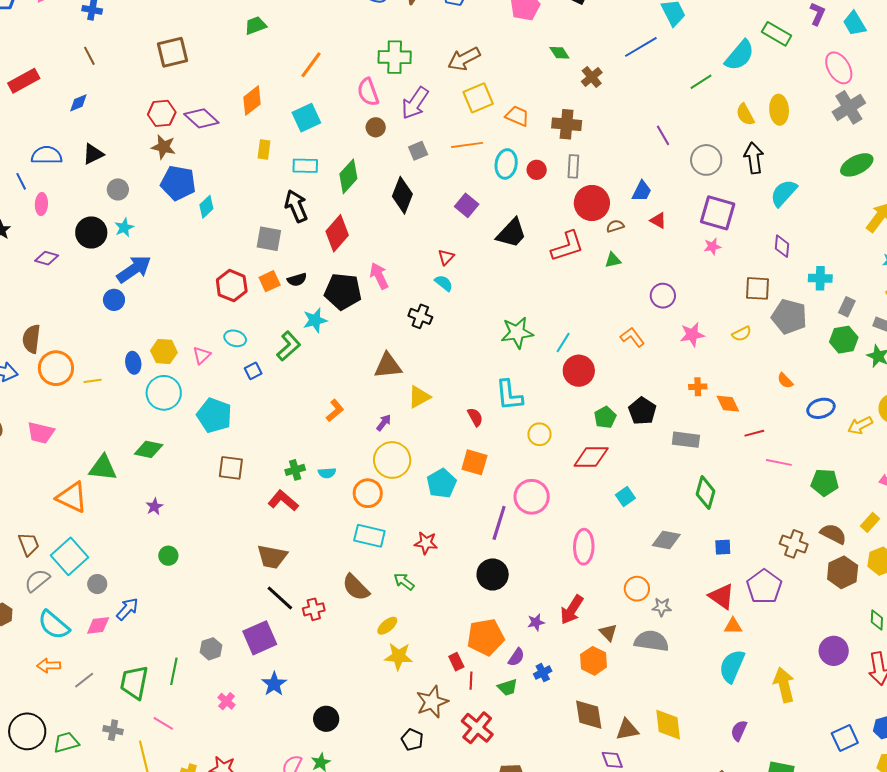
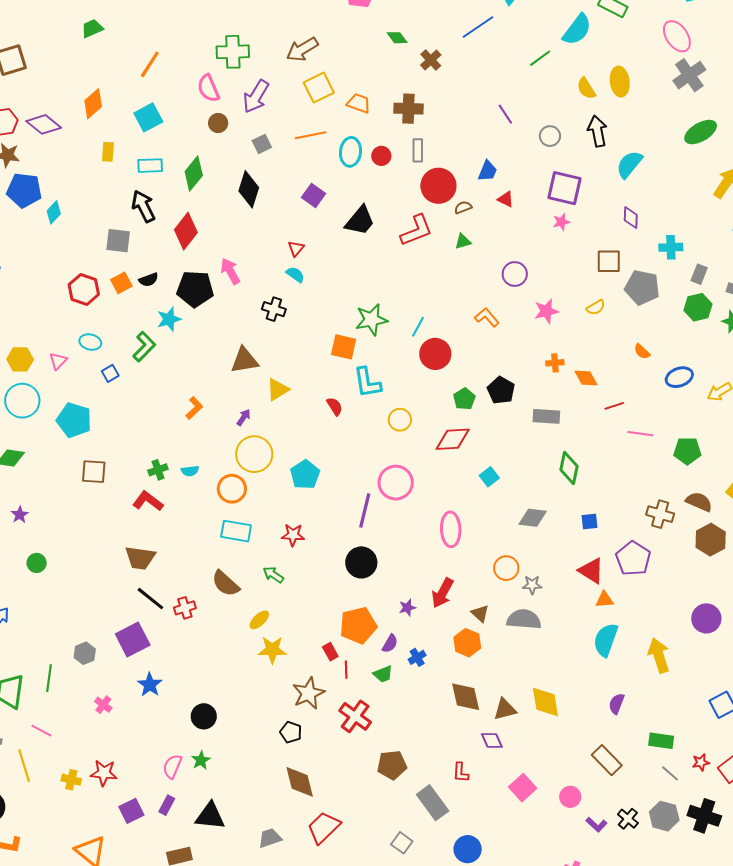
gray circle: (706, 160) -> (550, 136), size x0.7
orange square: (474, 462) -> (344, 347), moved

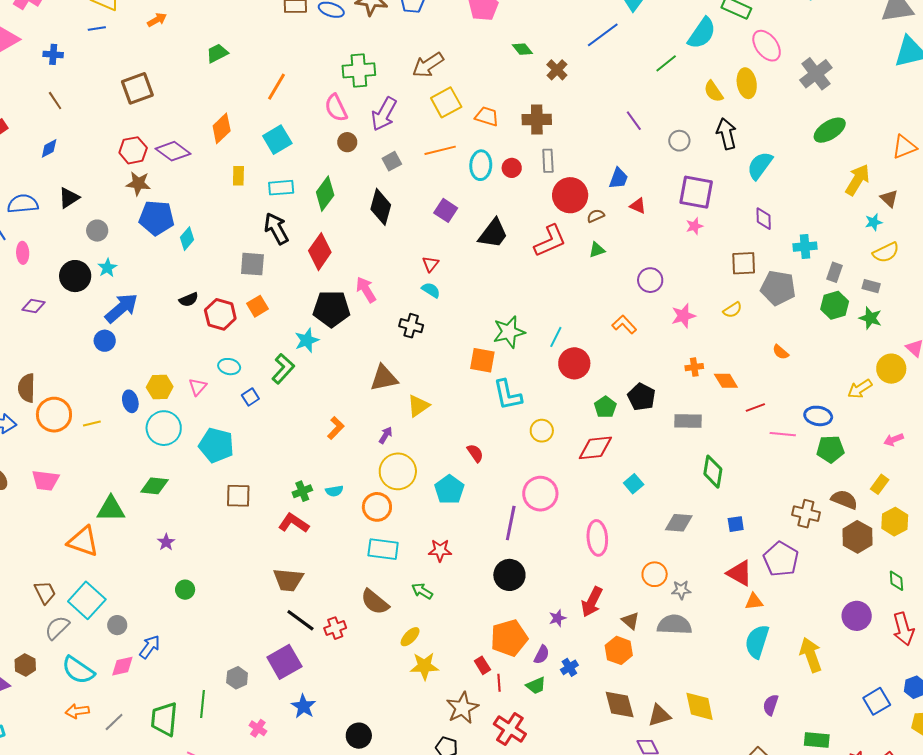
pink ellipse: (677, 36) -> (767, 46), moved
black semicircle: (149, 280) -> (189, 300), moved
blue ellipse: (679, 377) -> (818, 416), moved, turned 32
red semicircle: (335, 406) -> (475, 453), moved

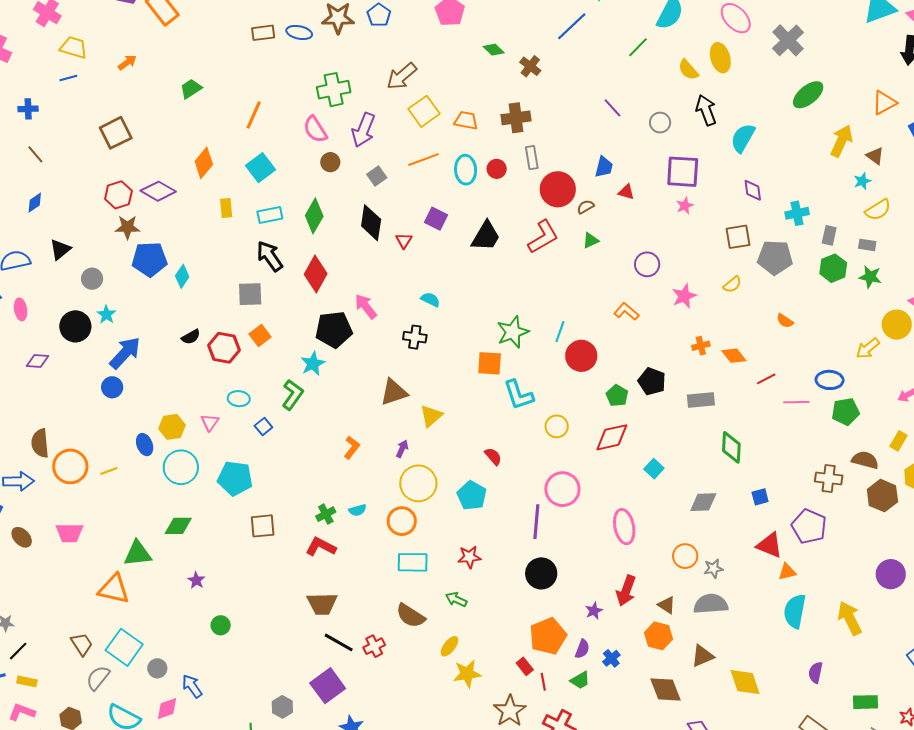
red triangle: (431, 264) -> (404, 241), moved
blue arrow: (150, 647) -> (192, 686), turned -65
brown triangle: (659, 715) -> (702, 656), moved

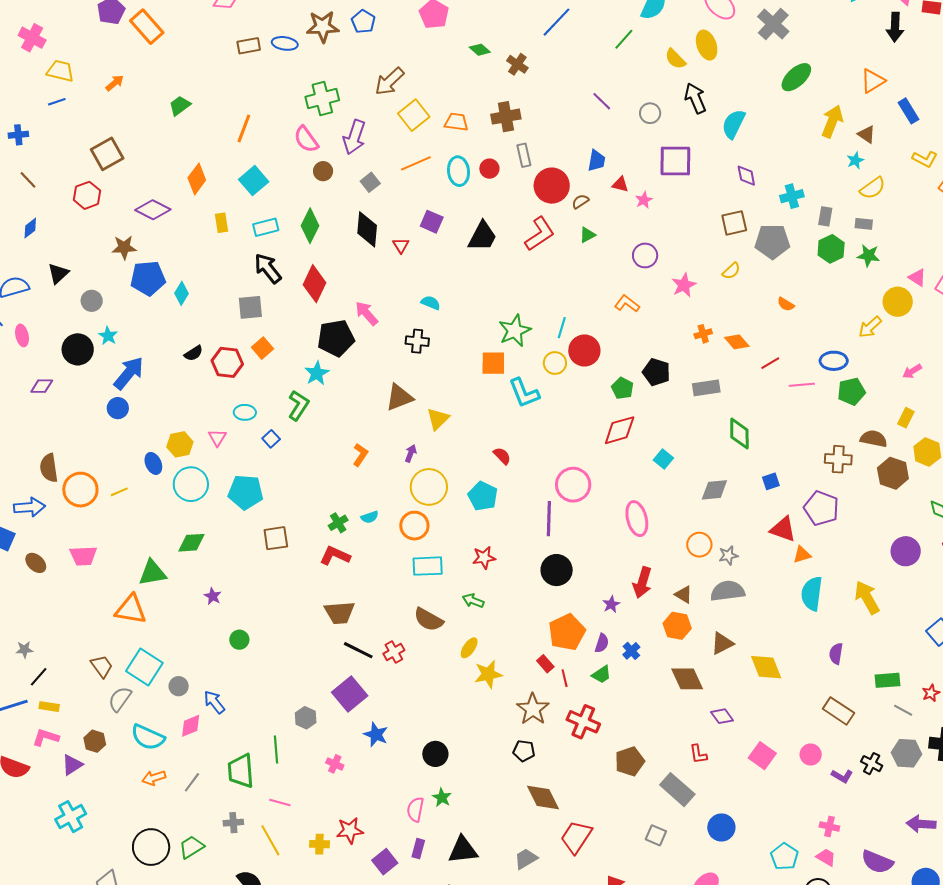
red hexagon: (118, 195) -> (87, 195), moved
pink star: (685, 206) -> (644, 200), moved
yellow circle: (557, 426) -> (555, 363), moved

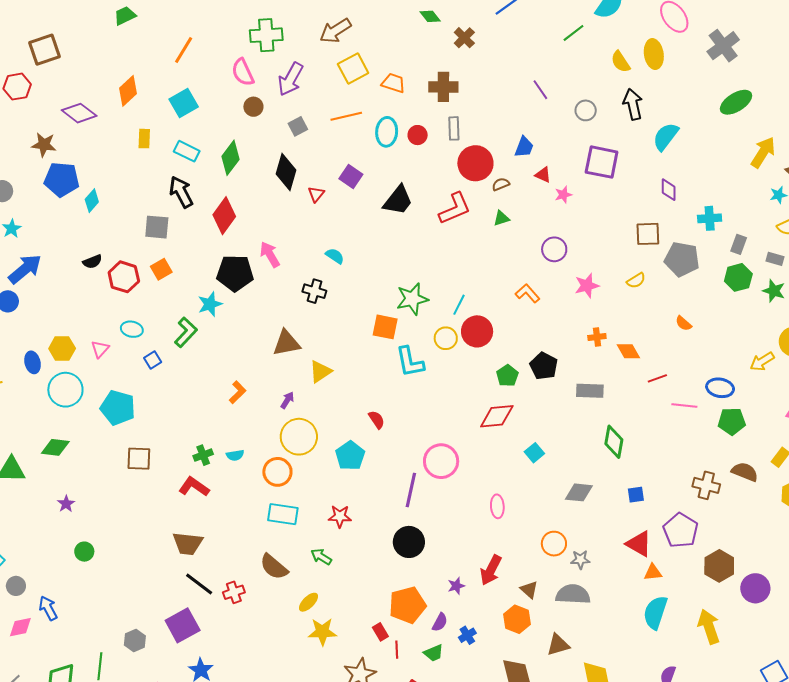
cyan rectangle: (266, 227) -> (187, 151), turned 30
brown hexagon: (893, 473) -> (719, 566), moved
pink ellipse: (637, 519) -> (497, 506), size x0.7

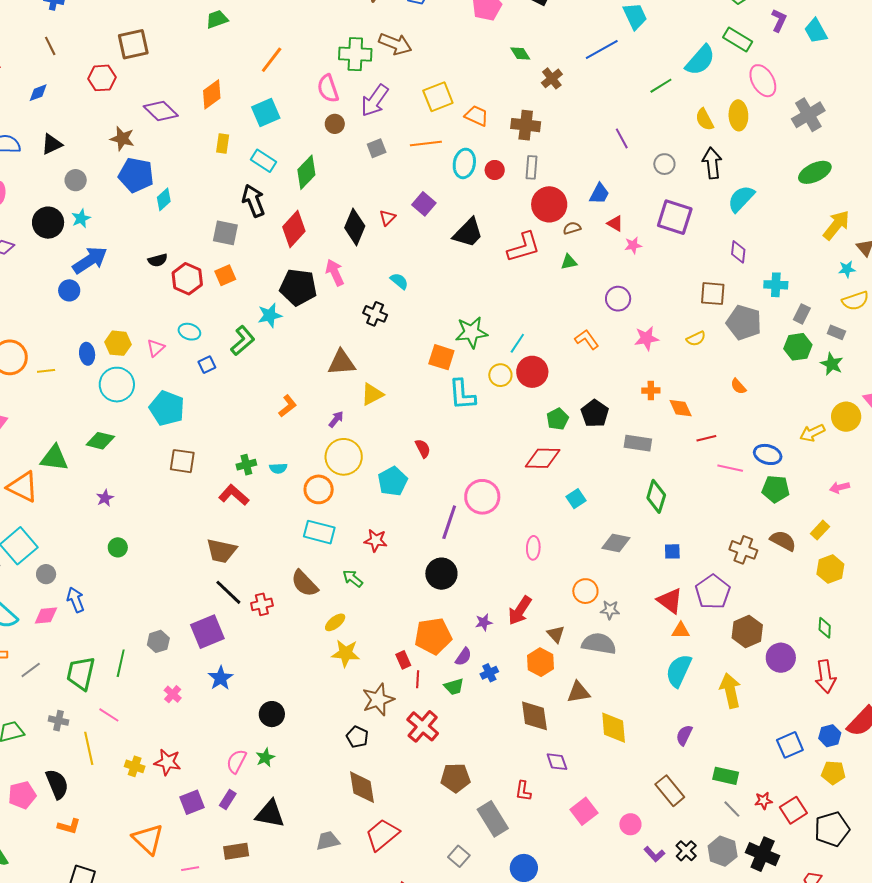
brown arrow: (335, 31) -> (395, 44), moved, turned -132
black diamond: (286, 172) -> (355, 227), moved

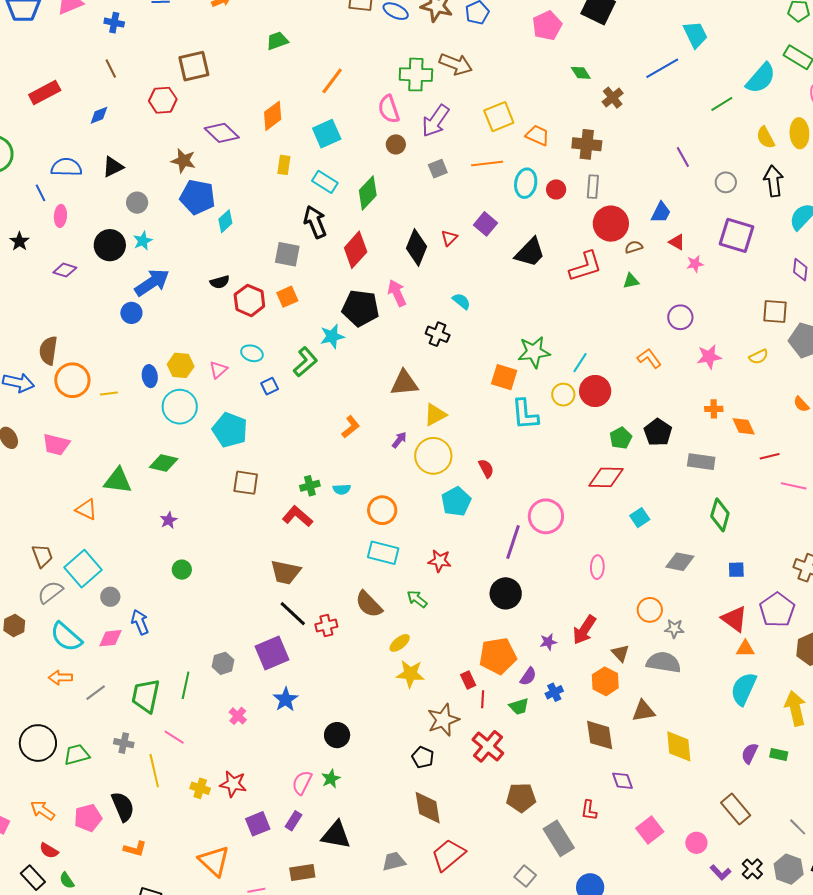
yellow circle: (344, 457) -> (433, 456), moved
orange triangle: (23, 487) -> (86, 509), size x0.7
green rectangle: (726, 776) -> (779, 754), moved, size x0.7

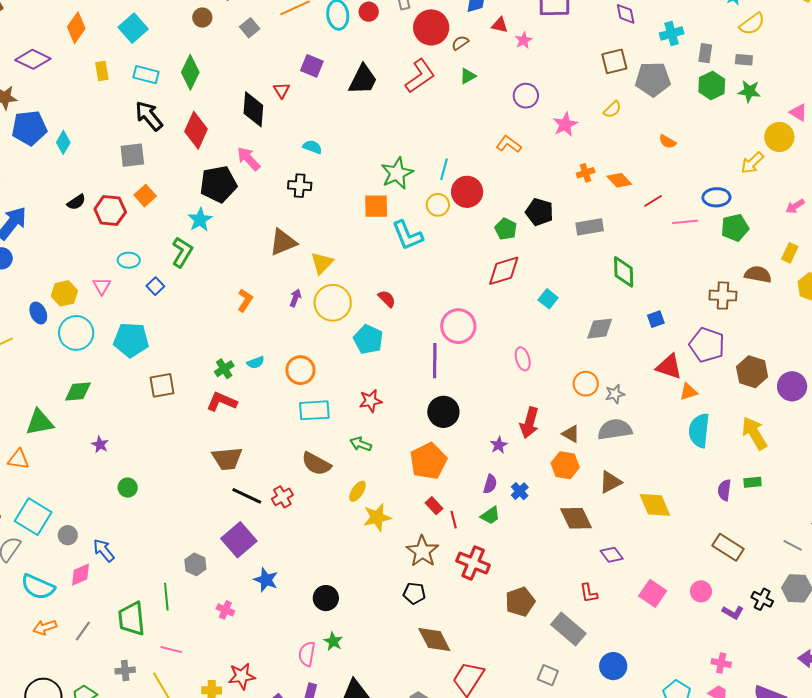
orange pentagon: (498, 656) -> (428, 461), moved

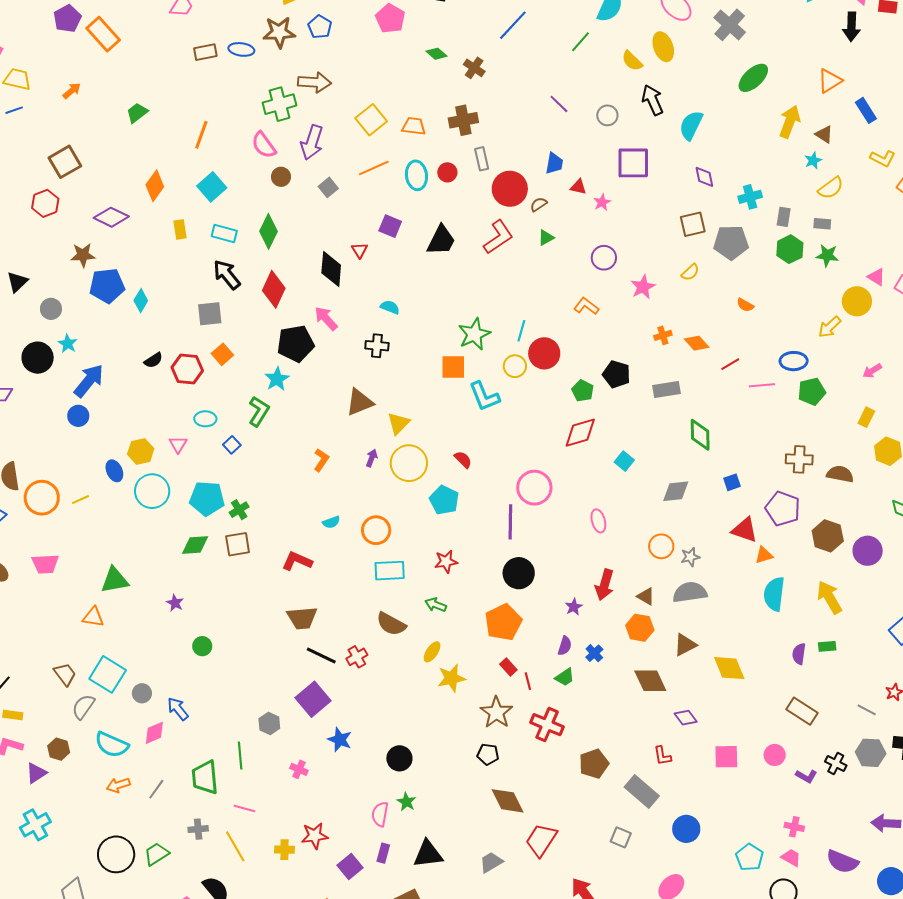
brown semicircle: (758, 274) -> (840, 474), moved
green cross: (224, 369) -> (239, 510), moved
green diamond: (78, 391) -> (195, 545), moved
pink square: (653, 593) -> (726, 757), turned -36

